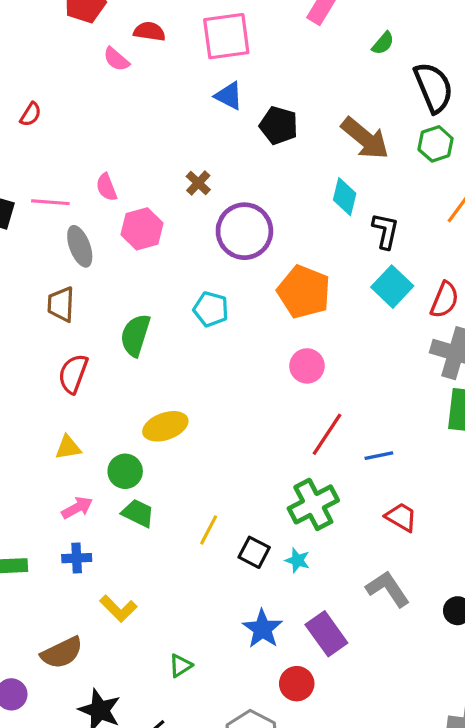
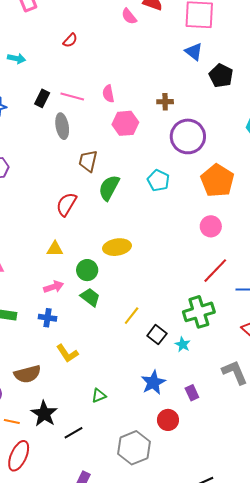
brown cross: (198, 183) -> (165, 102), turned 35
gray ellipse: (80, 246) -> (62, 126), moved
brown trapezoid: (61, 304) -> (88, 161), moved
purple rectangle: (326, 634) -> (192, 393), size x0.6

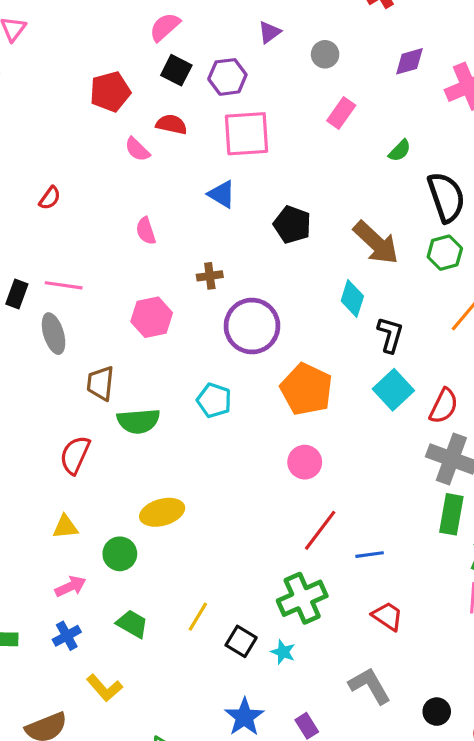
blue triangle: (194, 52) -> (222, 194), moved
pink semicircle: (108, 94) -> (146, 231), moved
green semicircle: (109, 188) -> (138, 421), turned -116
green trapezoid: (90, 297) -> (132, 624), moved
blue cross: (47, 318) -> (67, 636), turned -30

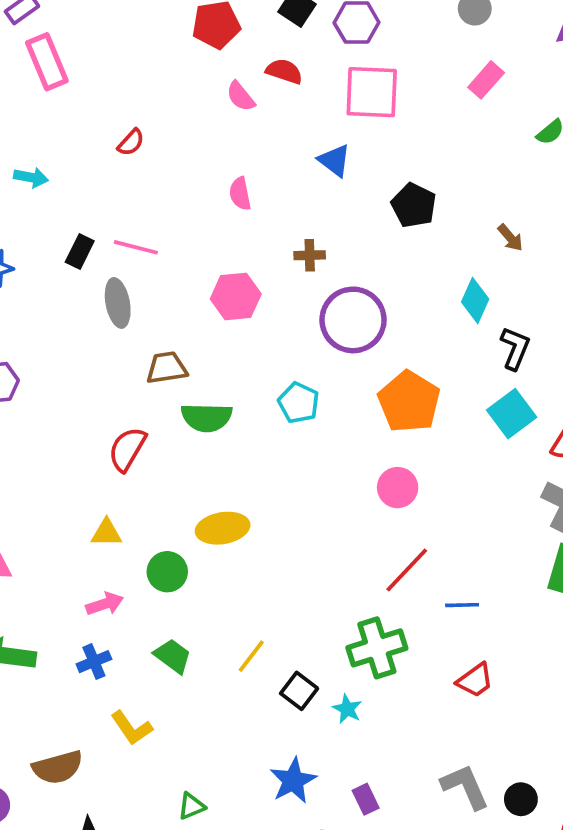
brown arrow: (376, 243) -> (510, 238), size x0.5
brown trapezoid: (100, 383) -> (167, 368), turned 69
red trapezoid: (387, 616) -> (475, 680), turned 104
gray L-shape: (370, 686) -> (465, 787), moved

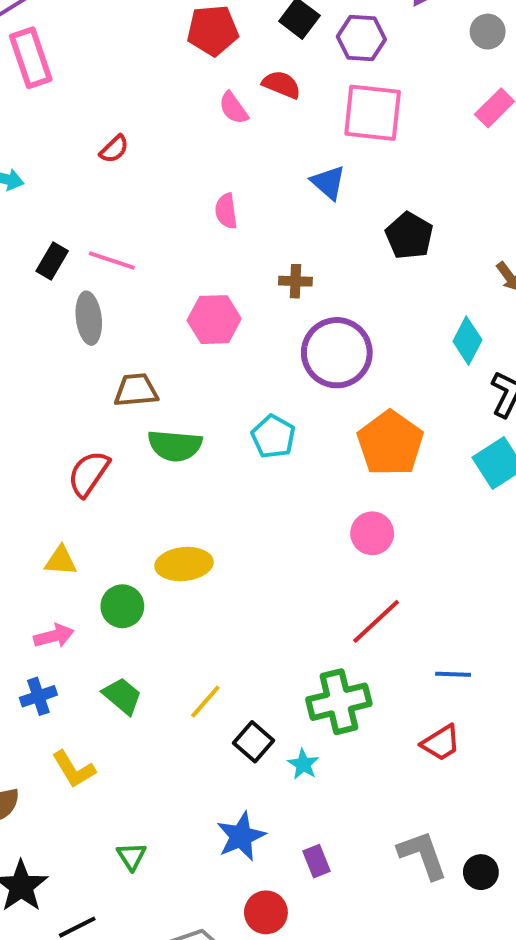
blue line: (462, 605) -> (453, 674), moved
green triangle: (191, 806) -> (131, 856), turned -44

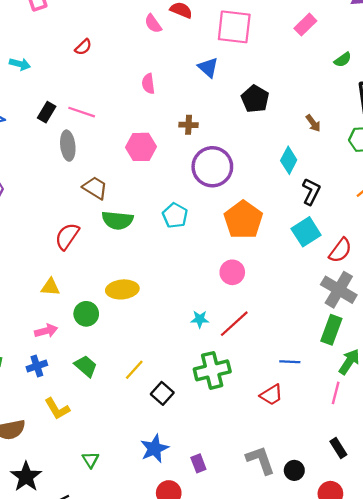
brown trapezoid: (136, 390) -> (95, 188), turned 36
blue line: (453, 674) -> (290, 362), moved
cyan star: (303, 764) -> (200, 319), moved, turned -30

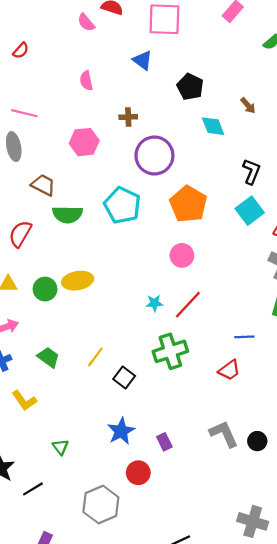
cyan diamond: (289, 160) -> (213, 126), moved, turned -45
cyan pentagon: (175, 215) -> (122, 205), size x1.5
green circle: (86, 314) -> (45, 289), moved

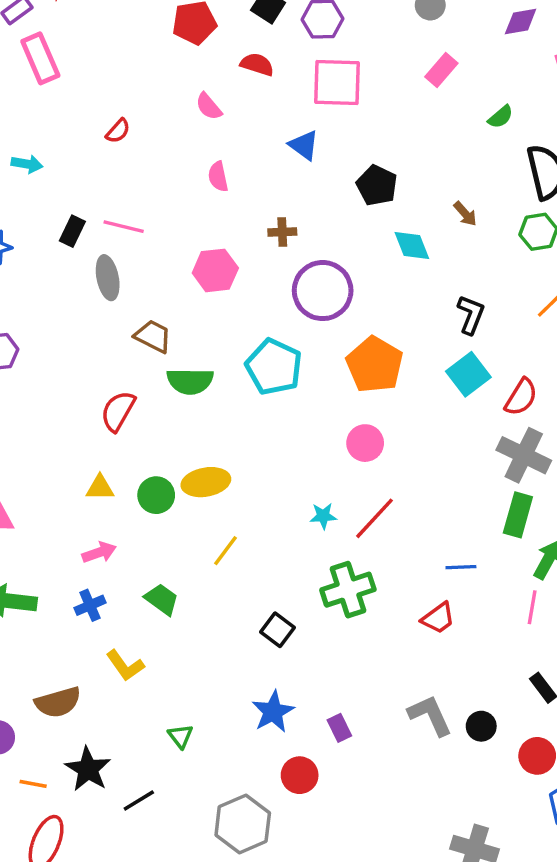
pink semicircle: (86, 22) -> (209, 106), moved
yellow line: (95, 357) -> (226, 551), moved

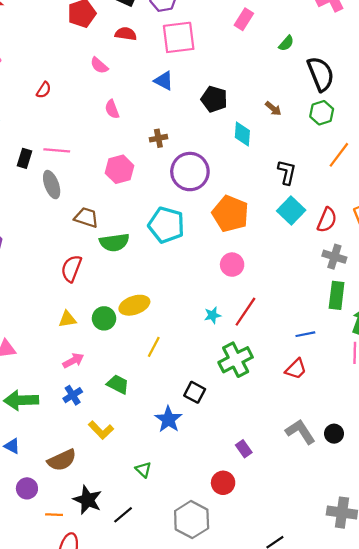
cyan diamond: (412, 246) -> (242, 134), turned 35
gray cross: (524, 455) -> (334, 257), size x0.7
blue star: (273, 712) -> (168, 419), moved

